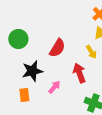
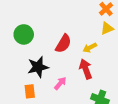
yellow arrow: (91, 52) -> (90, 48), moved, turned 96

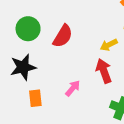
red semicircle: (63, 44) -> (63, 36), moved
black star: (38, 67) -> (23, 67), moved

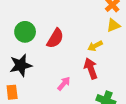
orange rectangle: (35, 98) -> (12, 92), moved

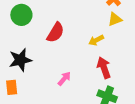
green circle: (25, 32) -> (21, 15), moved
red arrow: (91, 68) -> (104, 68), moved

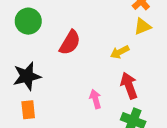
pink arrow: (64, 79) -> (95, 99), moved, turned -56
orange rectangle: (12, 87) -> (28, 110), moved

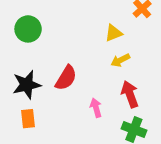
yellow triangle: (142, 26) -> (114, 33), moved
red semicircle: (70, 43) -> (66, 78), moved

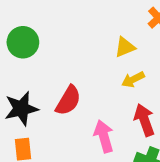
pink arrow: (96, 108) -> (104, 136), size x1.4

